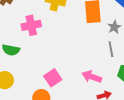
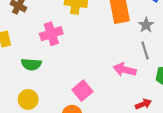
pink arrow: (92, 77) -> (125, 70), moved

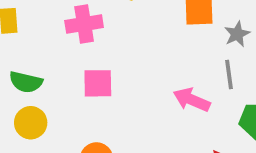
green semicircle: (31, 64) -> (26, 82), moved
pink square: (82, 91) -> (98, 83), moved, turned 30

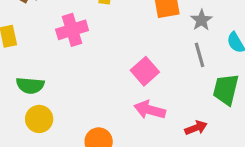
pink square: (98, 83) -> (145, 71), moved, turned -32
pink arrow: (192, 100) -> (150, 110), moved

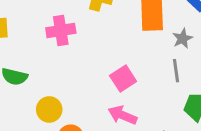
yellow circle: (39, 119) -> (49, 109), moved

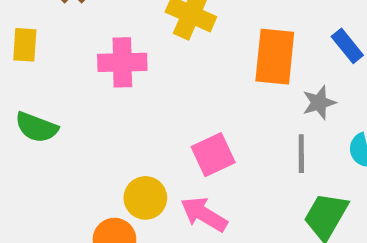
yellow circle: (49, 109) -> (145, 198), moved

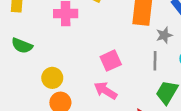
yellow circle: (145, 198) -> (52, 78), moved

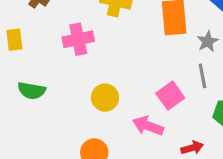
pink square: (111, 61) -> (170, 96), moved
yellow circle: (52, 78) -> (105, 98), moved

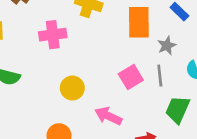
pink square: (170, 96) -> (131, 77), moved

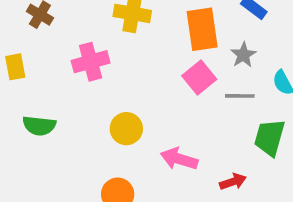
gray line: (160, 76) -> (240, 96), turned -75
pink square: (131, 77) -> (199, 78), moved

